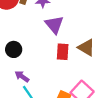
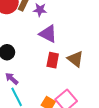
purple triangle: (54, 25) -> (48, 34), turned -30

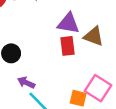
purple triangle: (48, 34) -> (68, 23), moved

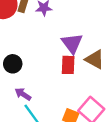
purple triangle: (68, 23) -> (72, 43), turned 35

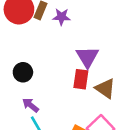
brown triangle: (95, 59) -> (105, 88), moved

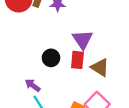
black circle: (23, 72) -> (51, 58), moved

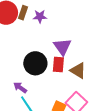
black circle: (51, 58) -> (35, 63), size x1.5

